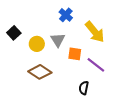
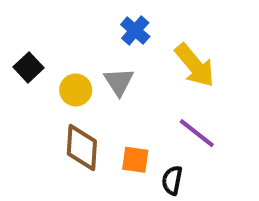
orange square: (75, 54) -> (135, 160), moved
brown diamond: (40, 72) -> (82, 147), turned 60

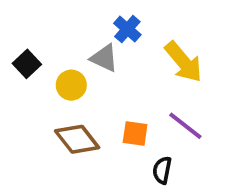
gray triangle: (119, 82) -> (104, 58), moved, turned -32
brown diamond: (82, 147) -> (77, 139), turned -42
orange square: (135, 160) -> (135, 133), moved

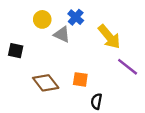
black square: (27, 64) -> (16, 51), moved, turned -35
yellow circle: (71, 85) -> (42, 19), moved
purple line: (185, 126) -> (128, 67), moved

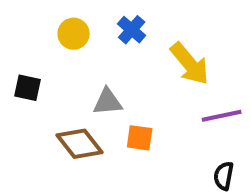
gray triangle: (62, 34) -> (108, 102), moved, turned -30
purple line: (128, 67) -> (222, 116), turned -50
black semicircle: (96, 101) -> (224, 176), moved

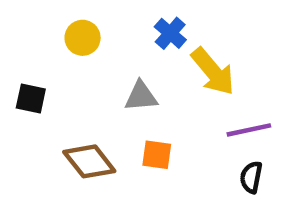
blue cross: (132, 30) -> (170, 33), moved
gray triangle: (108, 102) -> (141, 96), moved
black semicircle: (224, 176) -> (251, 177), moved

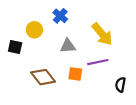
blue cross: (170, 33) -> (60, 16), moved
yellow circle: (83, 38) -> (34, 30), moved
purple line: (249, 130) -> (98, 62), moved

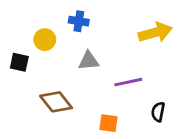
blue cross: (60, 16) -> (79, 21), turned -32
yellow arrow: (102, 34) -> (155, 33), moved, turned -65
orange square: (75, 74) -> (109, 123), moved

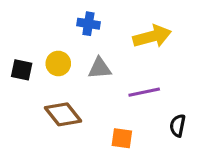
yellow arrow: (155, 33) -> (152, 36), moved
yellow circle: (45, 40) -> (58, 63), moved

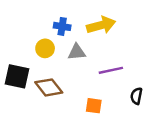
blue cross: (88, 24) -> (62, 26), moved
yellow arrow: (152, 36) -> (101, 25), moved
black square: (22, 70) -> (17, 76), moved, size x1.5

